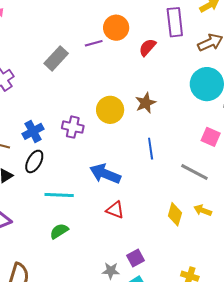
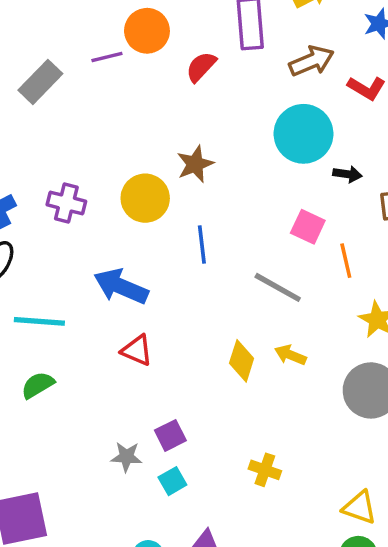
yellow circle: (110, 110) -> (145, 198), moved

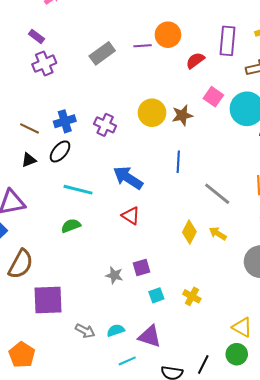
yellow circle: (145, 198) -> (152, 113), moved
pink square: (308, 227) -> (213, 97), moved
cyan square: (172, 481) -> (156, 295), moved

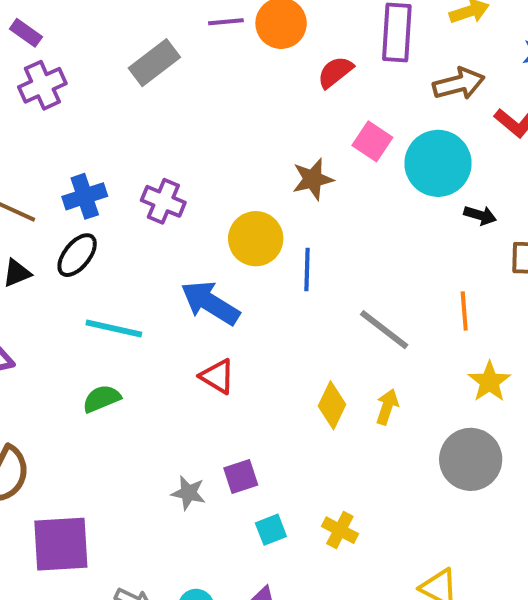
purple line: (143, 46) -> (226, 22), moved
yellow circle: (152, 113) -> (256, 239), moved
yellow arrow: (218, 233) -> (387, 407), turned 78

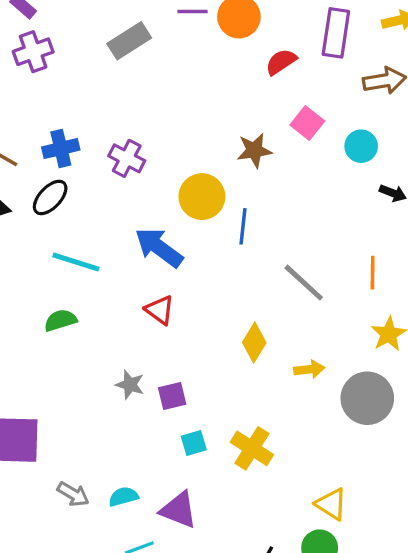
cyan circle: (438, 163) -> (361, 146), size x0.6
yellow arrow: (387, 407) -> (309, 369), moved, turned 60
gray star: (188, 493) -> (130, 385), moved
yellow cross: (340, 530) -> (252, 448), size x1.4

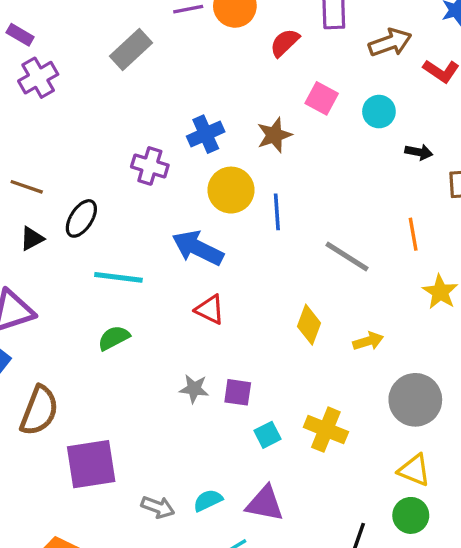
blue cross: (61, 149) -> (206, 134), moved
purple square: (172, 396) -> (238, 392), turned 32
gray circle: (367, 398) -> (415, 400), moved

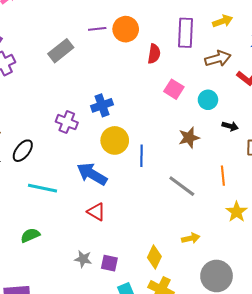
red semicircle: (285, 43) -> (154, 54), turned 138
brown star: (274, 135) -> (189, 138), moved
yellow diamond: (309, 325) -> (154, 257), moved
green semicircle: (114, 338) -> (30, 235), moved

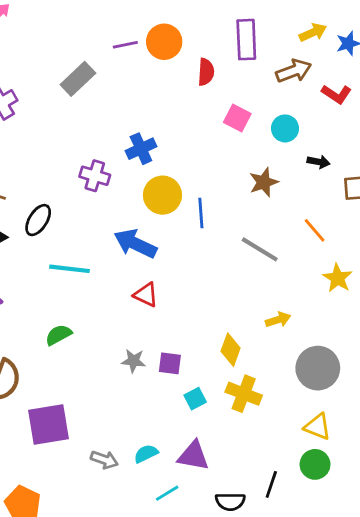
yellow arrow: (223, 21) -> (313, 32), moved
orange line: (223, 176) -> (315, 230), turned -30

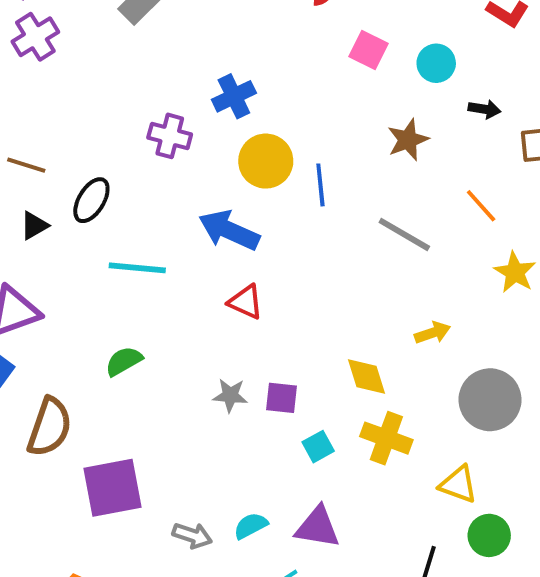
yellow diamond: (231, 350) -> (367, 376), turned -36
yellow triangle: (318, 427) -> (458, 484), moved

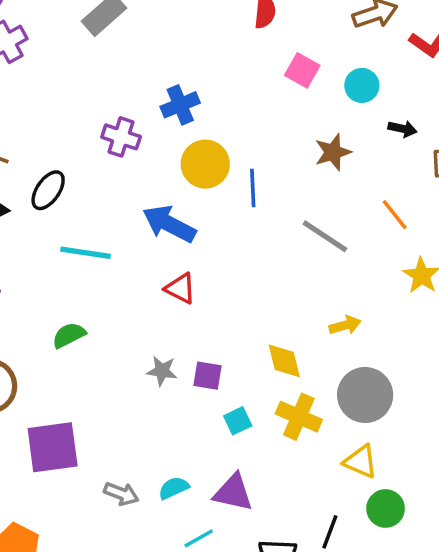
gray circle: (490, 400) -> (365, 395), moved

